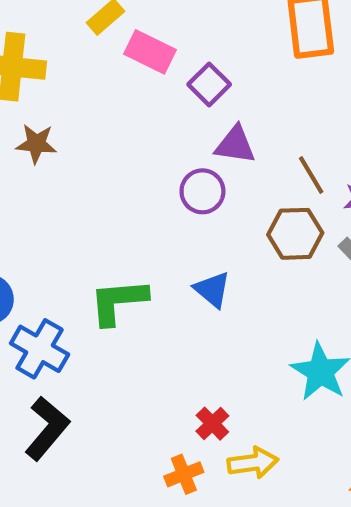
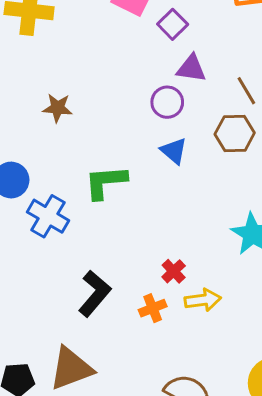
brown star: (36, 144) -> (58, 108), moved
blue triangle: (212, 290) -> (174, 151), moved
black L-shape: (47, 428) -> (95, 293), moved

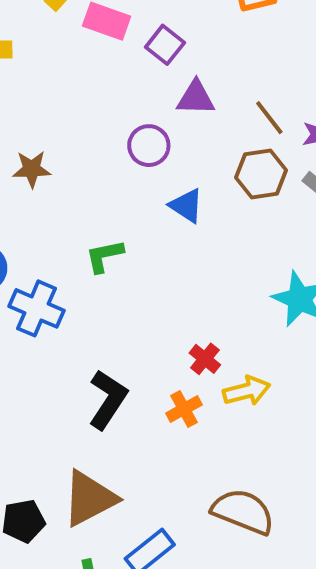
purple circle: (167, 102) -> (149, 146), moved
green L-shape: (106, 182) -> (104, 256), size x0.7

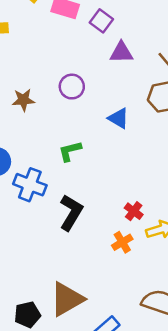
purple circle: (149, 146) -> (72, 87), moved
black L-shape: (108, 399) -> (71, 213), moved

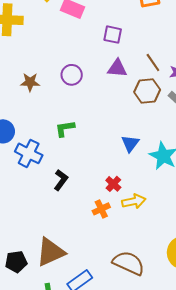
purple square: (101, 21) -> (113, 35), moved, turned -30
purple triangle: (121, 52) -> (117, 68), moved
blue triangle: (119, 118) -> (130, 143), moved, turned 30
black L-shape: (71, 213) -> (61, 180), size x0.7

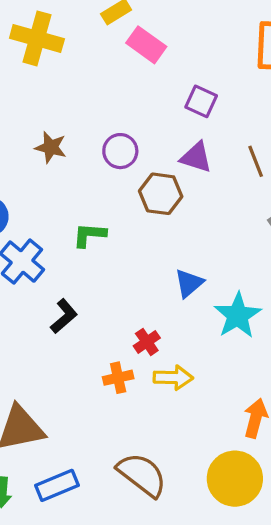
brown hexagon: (147, 91) -> (161, 194), moved

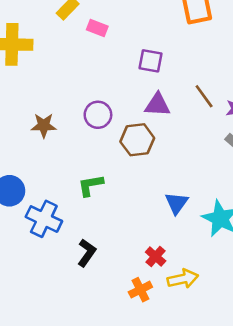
pink rectangle: (146, 45) -> (97, 28), size x0.7

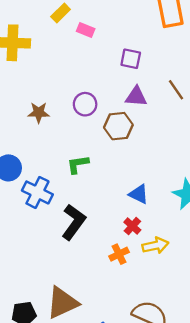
blue triangle: (177, 203) -> (139, 194), moved, turned -40
black L-shape: (87, 253) -> (74, 222), size x1.5

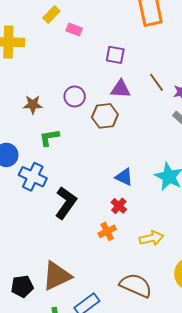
green L-shape: (78, 164) -> (49, 138), moved
yellow arrow: (155, 245) -> (151, 238), moved

